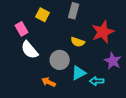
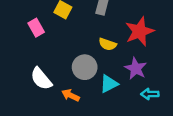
white semicircle: (29, 50) -> (41, 79), moved
purple star: (113, 61) -> (136, 68), moved
cyan arrow: (97, 81) -> (150, 94), moved

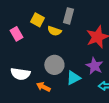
yellow semicircle: (108, 44) -> (54, 31), moved
white semicircle: (41, 79) -> (20, 74), turned -42

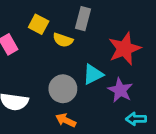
cyan triangle: (73, 78) -> (93, 74), moved
orange arrow: (43, 87) -> (66, 120), moved

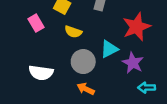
yellow semicircle: (63, 40) -> (73, 32), moved

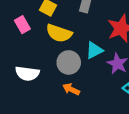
yellow semicircle: (73, 32) -> (59, 33), size x1.5

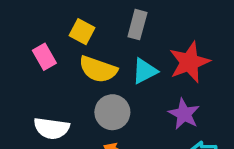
cyan triangle: (94, 50) -> (145, 71), moved

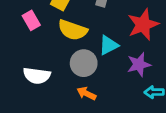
cyan triangle: (145, 71) -> (109, 45), moved
purple star: (184, 114) -> (139, 65), turned 30

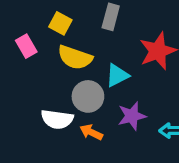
purple star: (139, 65) -> (132, 116), moved
white semicircle: (37, 76) -> (57, 119), moved

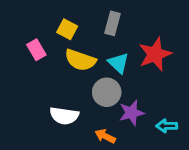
cyan triangle: (117, 75) -> (118, 63), moved, turned -50
gray circle: (88, 96) -> (107, 92), moved
orange arrow: (91, 132) -> (105, 136), moved

